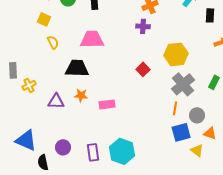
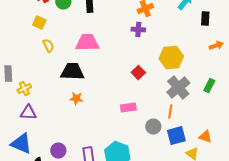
purple triangle: (56, 101) -> (28, 112), moved
pink rectangle: (107, 104) -> (128, 108), moved
gray circle: (197, 115) -> (153, 126), moved

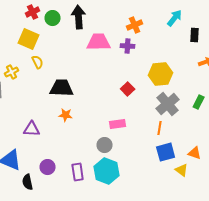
yellow square: (39, 22) -> (29, 39), size x1.5
pink trapezoid: (87, 42) -> (99, 42), moved
yellow cross: (24, 88) -> (12, 72), moved
purple triangle: (28, 112) -> (32, 129), moved
gray circle: (153, 126) -> (105, 145), moved

